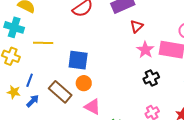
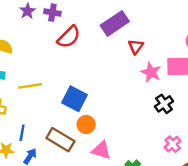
blue square: (78, 60) -> (75, 99), turned 30

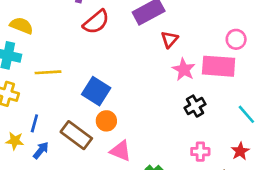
pink cross: (173, 144) -> (200, 152), turned 35

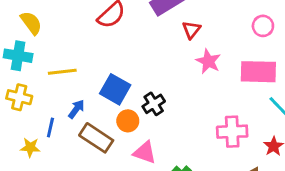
yellow semicircle: (21, 26) -> (31, 23), turned 35
pink rectangle: (219, 66) -> (258, 72), moved
black cross: (195, 106) -> (154, 104), moved
blue arrow: (41, 150) -> (76, 109), moved
pink cross: (200, 152) -> (232, 132), moved, size x1.5

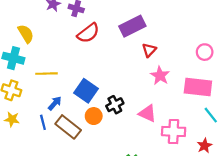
blue line: (50, 127) -> (43, 122), moved, turned -32
yellow star: (30, 147) -> (12, 119), moved
pink triangle: (145, 152) -> (147, 113), moved

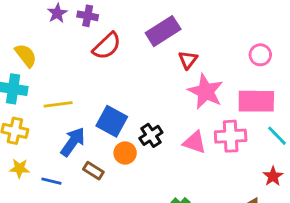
pink star: (160, 76) -> (206, 91), size x1.4
blue arrow: (55, 103) -> (73, 142), size x1.5
blue line: (43, 122) -> (51, 181), moved, turned -56
brown rectangle: (68, 127) -> (93, 171), size x0.6
pink cross: (174, 132) -> (231, 136), moved

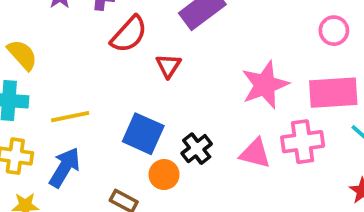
red triangle: (188, 60) -> (168, 66), moved
pink star: (206, 91) -> (265, 85), turned 30
blue arrow: (73, 142) -> (65, 167), moved

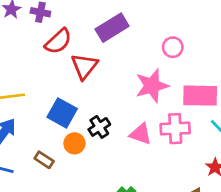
pink circle: (334, 31) -> (173, 47), moved
red triangle: (168, 66) -> (84, 66), size x1.5

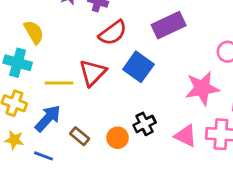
red triangle: (84, 66) -> (93, 73), moved
blue square: (62, 113) -> (138, 67), moved
brown rectangle: (44, 160) -> (80, 136), moved

